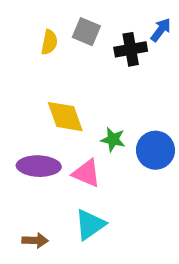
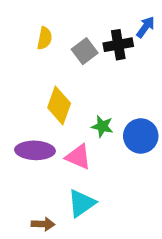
gray square: (86, 32) -> (85, 51), moved, turned 30
yellow diamond: (65, 117) -> (59, 106), turned 39
brown arrow: (35, 240) -> (43, 224), moved

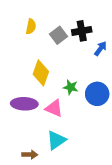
blue arrow: (146, 27) -> (100, 49), moved

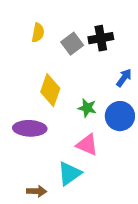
blue arrow: (100, 49) -> (124, 78), moved
pink triangle: (54, 108) -> (87, 145), moved

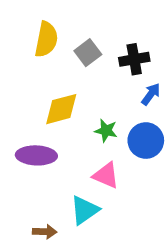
yellow semicircle: (38, 33) -> (46, 39), size x1.5
black cross: (101, 38) -> (134, 59), moved
yellow diamond: (50, 90) -> (61, 109), turned 56

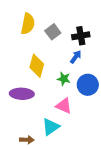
blue arrow: (151, 94) -> (76, 57), moved
yellow diamond: (61, 109) -> (37, 66), turned -60

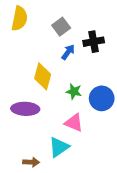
yellow semicircle: (28, 24) -> (19, 18), moved
gray square: (53, 32) -> (61, 27), moved
blue arrow: (76, 57) -> (68, 52), moved

